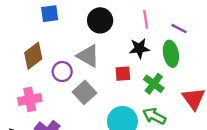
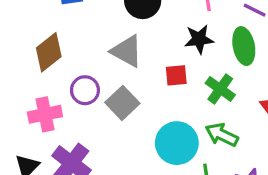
purple circle: (62, 72) -> (85, 90), moved

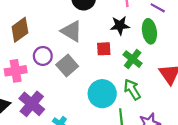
green arrow: (222, 135) -> (132, 89), turned 30

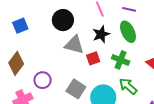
gray triangle: (72, 31) -> (74, 45), moved
gray square: (67, 66) -> (76, 89), moved

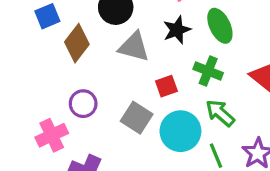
red square: (93, 58) -> (166, 86), moved
brown diamond: (16, 63) -> (77, 43), moved

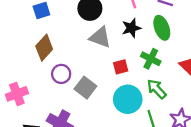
brown diamond: (77, 43) -> (44, 48), moved
gray square: (137, 118) -> (85, 88), moved
pink cross: (52, 135) -> (17, 94), moved

